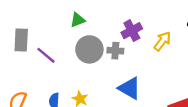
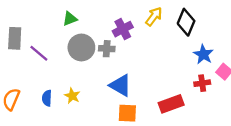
yellow arrow: (162, 41) -> (154, 16), moved

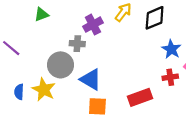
black diamond: (186, 22) -> (155, 18), turned 45
gray circle: (81, 47) -> (60, 65), moved
yellow star: (72, 96) -> (44, 90), size x1.5

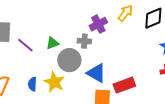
green triangle: (41, 15) -> (52, 43), moved
red rectangle: (140, 97) -> (124, 85), moved

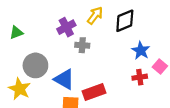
gray cross: (84, 41) -> (82, 45), moved
green triangle: (52, 43) -> (16, 32), moved

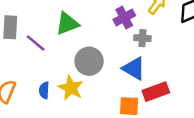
green triangle: (16, 32) -> (67, 24), size x1.5
blue triangle: (64, 79) -> (134, 68), moved

